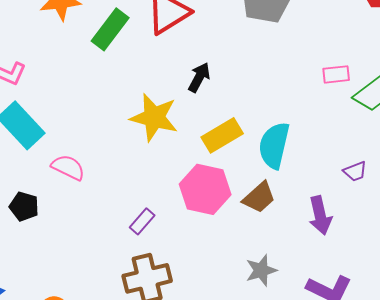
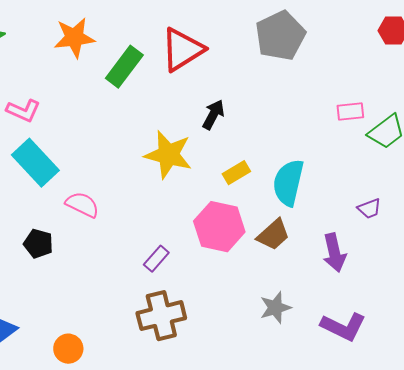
yellow rectangle: (222, 135) -> (236, 173), size x0.7

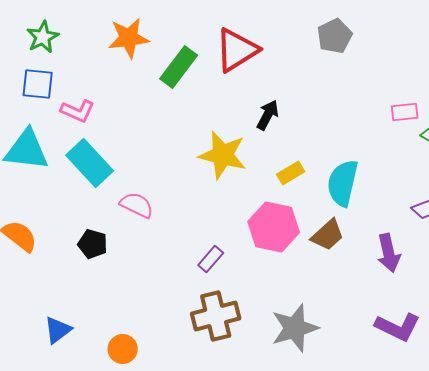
gray pentagon: (280, 36) -> (335, 36), size x0.7
gray star: (275, 308) -> (295, 328), moved, size x1.5

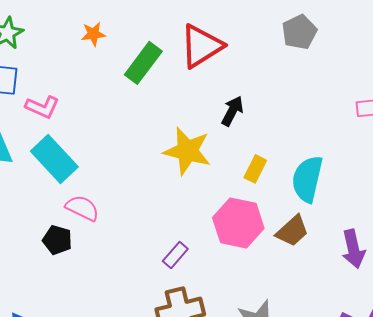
orange star: (129, 38) -> (93, 34), size x0.6
yellow rectangle: (291, 173) -> (255, 169), turned -32
pink semicircle: (137, 205) -> (82, 208), moved

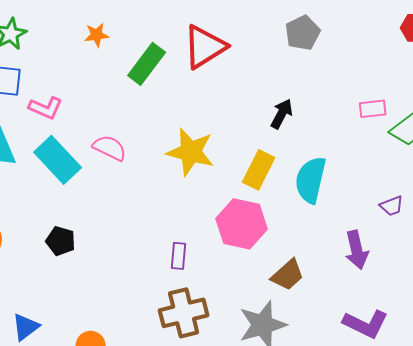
black arrow: (232, 111) -> (282, 114), moved
yellow rectangle: (255, 169) -> (259, 170), size x1.4
pink semicircle: (82, 208) -> (110, 148), moved
brown trapezoid: (292, 231) -> (288, 275), moved
purple rectangle: (175, 255) -> (179, 256), turned -36

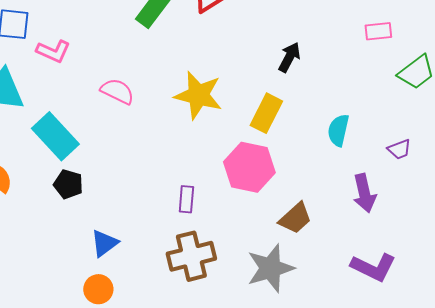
pink rectangle: (373, 109) -> (378, 31), moved
cyan rectangle: (58, 160) -> (55, 136), moved
cyan semicircle: (311, 180) -> (338, 130), moved, size x0.7
blue triangle: (26, 327) -> (104, 243), moved

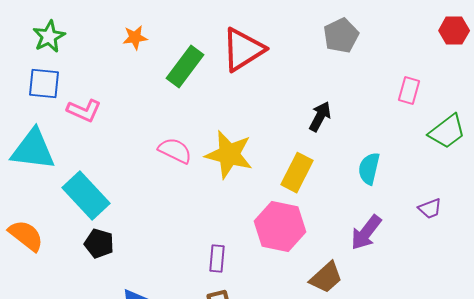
pink rectangle: (378, 31) -> (409, 91), turned -68
pink semicircle: (117, 91) -> (175, 151), moved
cyan semicircle: (338, 130) -> (369, 169), moved
purple arrow: (364, 193) -> (366, 233), moved, turned 51

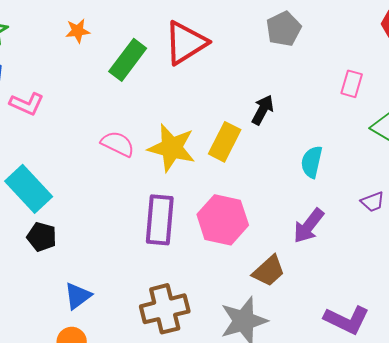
yellow rectangle: (297, 173) -> (225, 142), moved
purple rectangle: (217, 259) -> (160, 220), moved, size x1.8

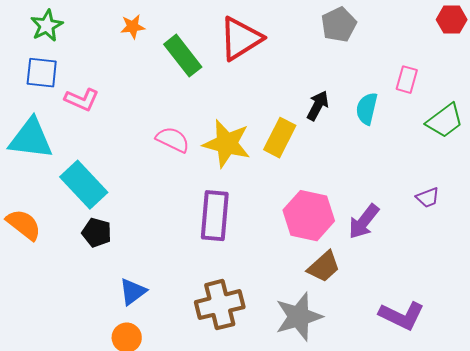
green rectangle: (128, 60) -> (183, 56), turned -75
cyan semicircle: (312, 162) -> (367, 109), moved
pink hexagon: (223, 220) -> (309, 216), moved

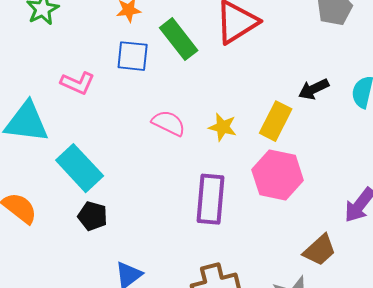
blue square: (42, 73) -> (133, 56), moved
black arrow: (318, 106) -> (314, 89), turned -144
yellow star: (227, 144) -> (223, 127), size x0.6
pink hexagon: (309, 216) -> (278, 175), moved

